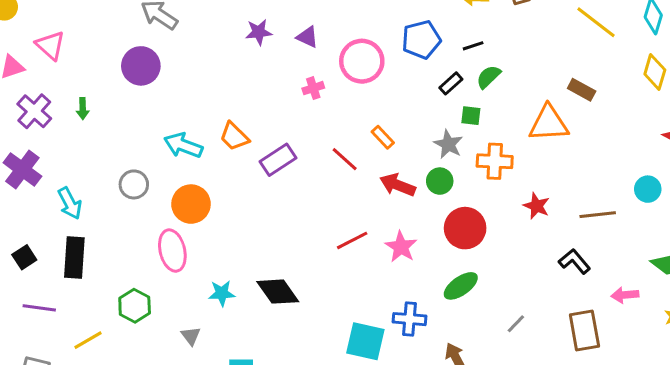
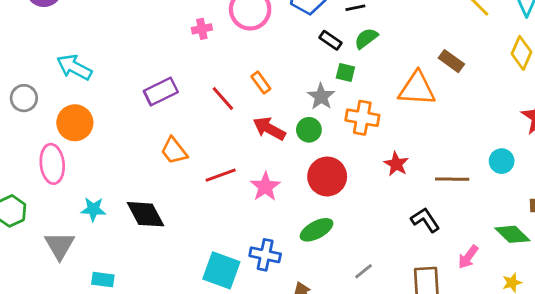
black rectangle: (451, 83) -> (331, 40), turned 70
orange trapezoid: (234, 136) -> (174, 151), moved
pink arrow: (625, 295) -> (468, 257), turned -55
gray triangle: (191, 336) -> (60, 245), size x1.6

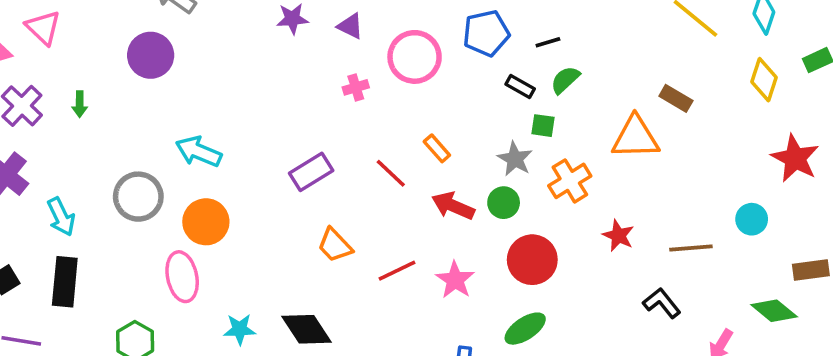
gray circle: (24, 98) -> (138, 197), size x1.4
orange cross: (362, 118) -> (570, 181), turned -36

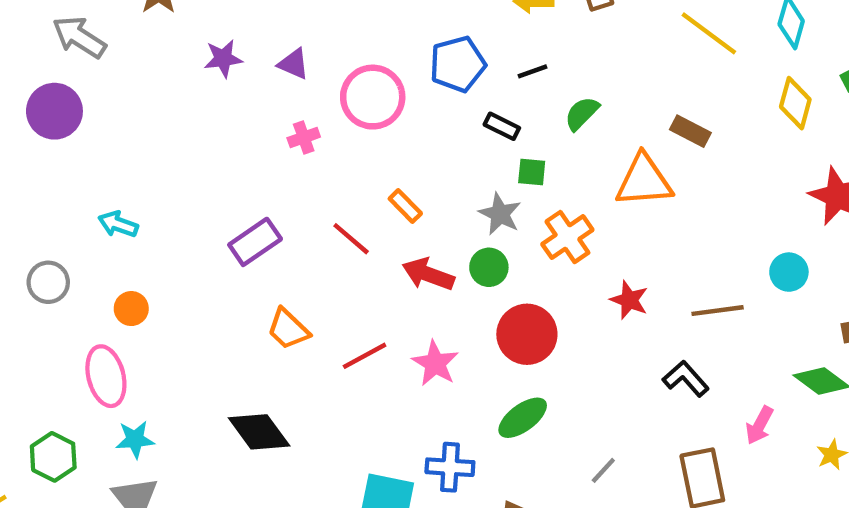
green semicircle: (565, 80) -> (582, 113), moved
cyan arrow: (198, 152) -> (118, 224), size x0.7
gray circle: (138, 197) -> (48, 282), size x0.7
orange circle: (206, 222) -> (131, 309), size x0.6
cyan star: (240, 329) -> (135, 439), moved

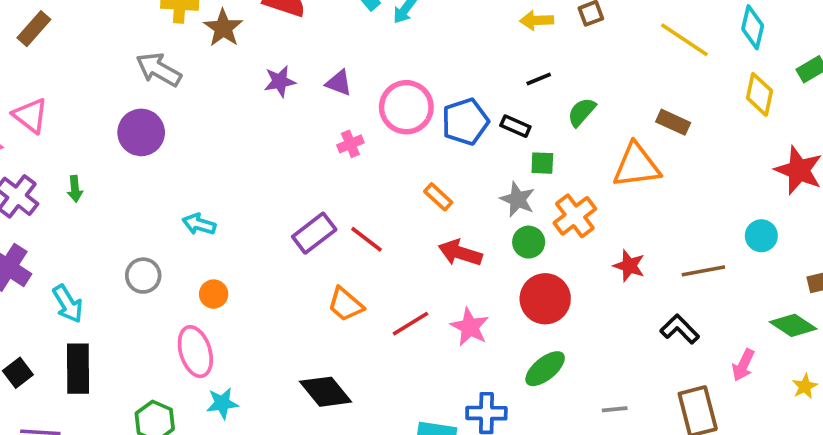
blue pentagon: (458, 64) -> (465, 122), moved
red line: (351, 239) -> (366, 239), moved
green circle: (489, 267) -> (529, 242), moved
gray line: (603, 470) -> (615, 409), turned 45

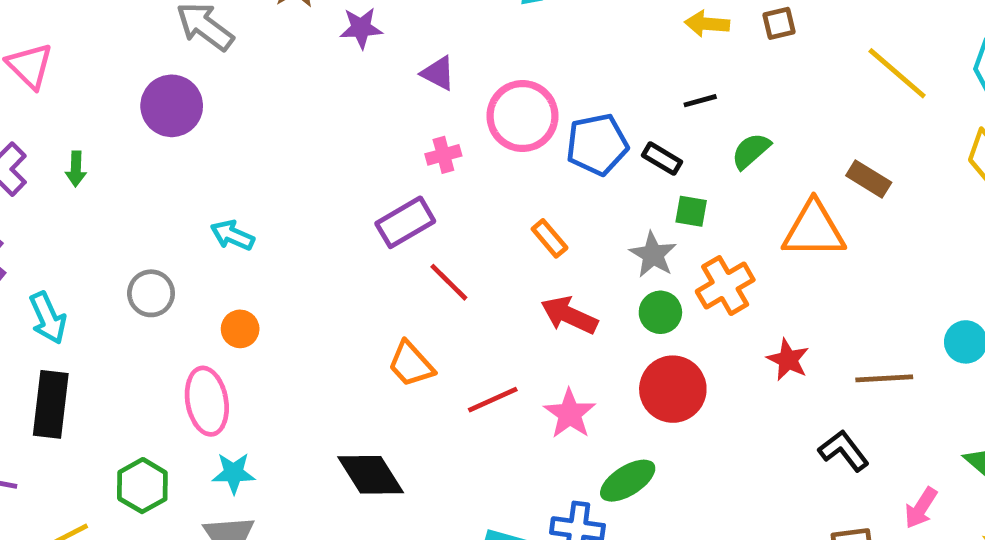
purple star: (280, 81) -> (361, 28), moved
purple rectangle: (314, 233) -> (405, 222), moved
green ellipse: (545, 369) -> (628, 481), moved

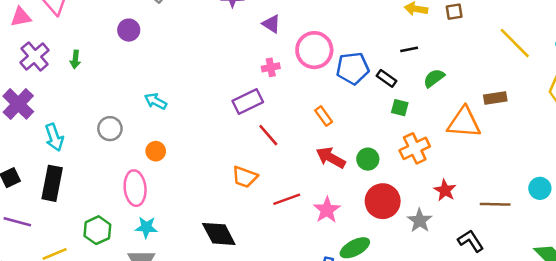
purple circle: (172, 106) -> (129, 30), size x0.7
brown rectangle: (869, 179) -> (495, 98), turned -45
gray star: (653, 255) -> (420, 221), moved
green circle: (660, 312) -> (368, 159), moved
orange trapezoid: (411, 364) -> (245, 177), turned -32

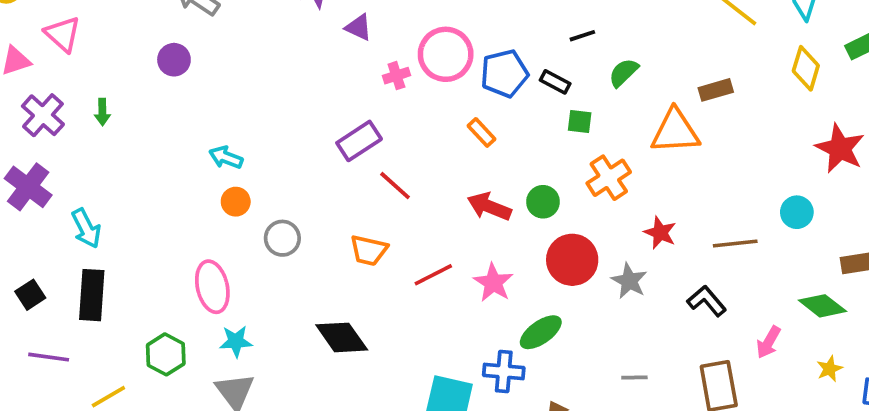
purple triangle: (271, 24) -> (358, 27), moved
pink cross: (271, 67) -> (396, 76), moved
orange rectangle: (324, 116) -> (481, 132), moved
gray circle: (110, 129) -> (282, 238), moved
orange circle: (156, 151) -> (236, 202), moved

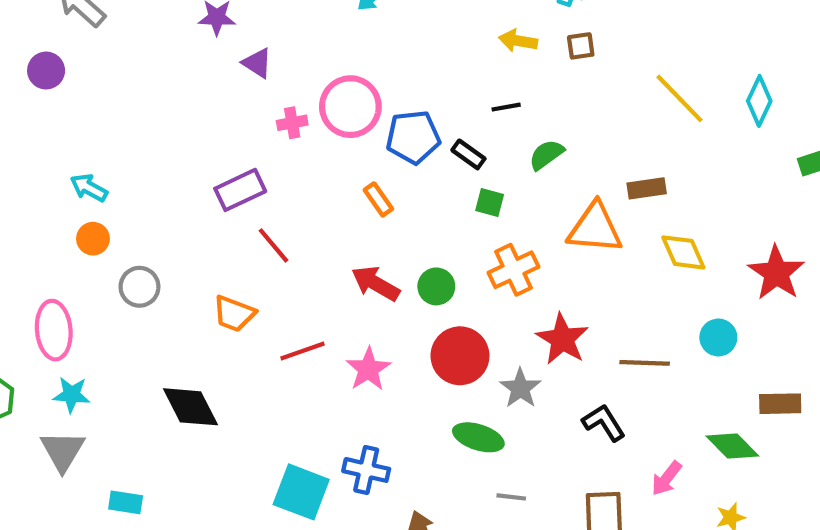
yellow diamond: (806, 68) -> (683, 252), moved, turned -48
red star: (660, 233) -> (562, 339), size x1.4
green ellipse: (541, 332) -> (478, 437), moved, turned 45

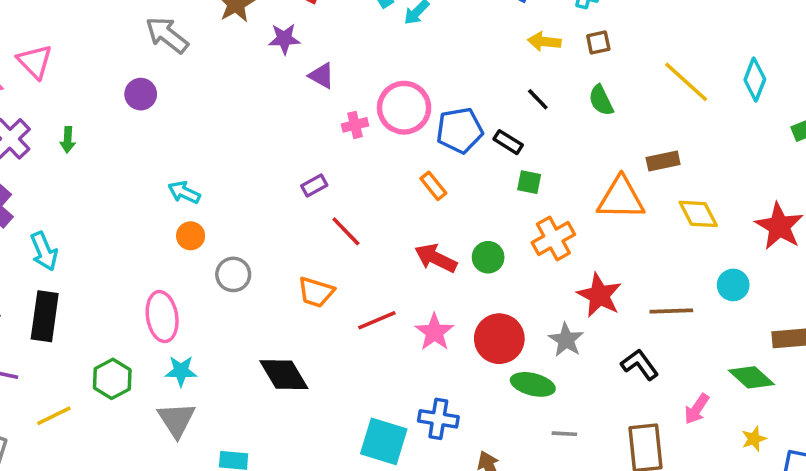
black line: (506, 107) -> (538, 99), turned 60
green semicircle: (546, 155) -> (601, 100), moved, turned -76
purple rectangle: (240, 190) -> (314, 186), size x0.6
red circle: (460, 356) -> (499, 339), moved

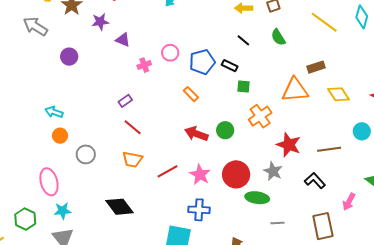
purple circle: (141, 94) -> (69, 57), moved
pink circle: (404, 108) -> (170, 53), size x0.6
red line: (346, 231) -> (133, 127), moved
blue cross: (438, 419) -> (199, 210), moved

